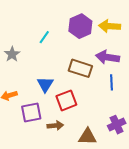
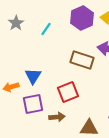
gray star: (12, 54) -> (16, 23), moved
blue triangle: (45, 84) -> (33, 76), moved

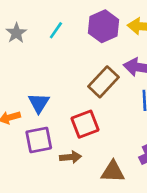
cyan line: (46, 29) -> (56, 30), moved
brown rectangle: (82, 60) -> (104, 82), turned -65

